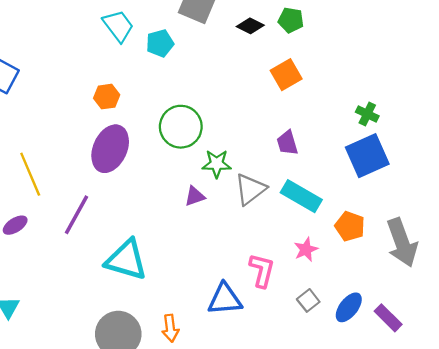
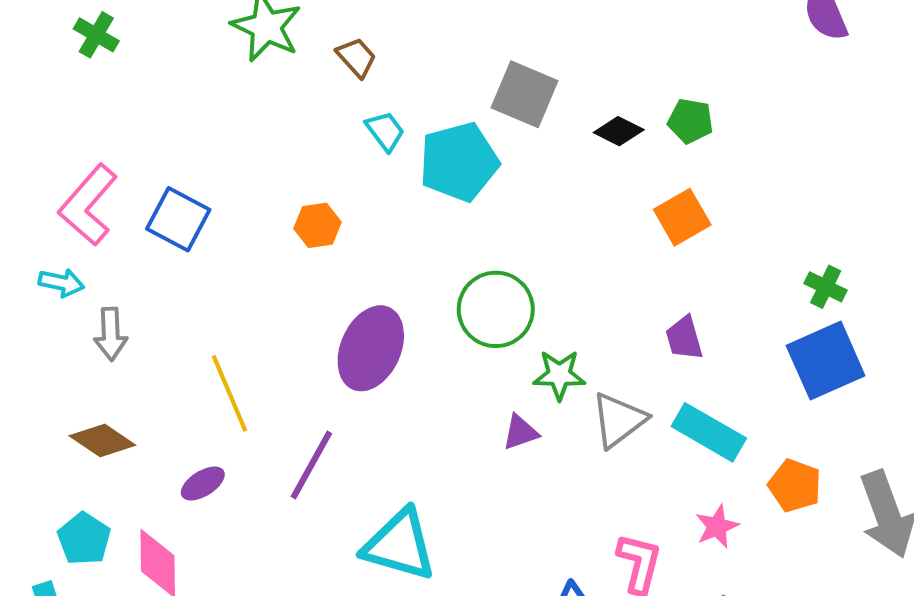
cyan trapezoid: (118, 26) -> (385, 131), size x0.7
cyan pentagon: (160, 43) -> (459, 162), size x1.6
orange hexagon: (107, 97) -> (318, 225), moved

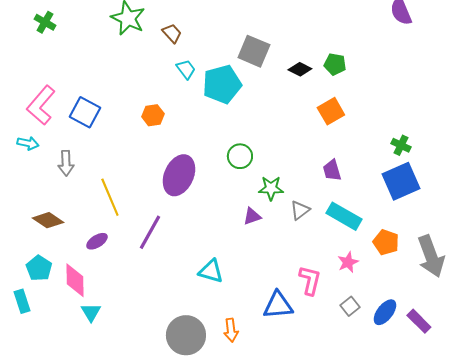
green circle: (496, 309) -> (240, 156), size x0.7
gray arrow: (111, 334) -> (66, 163), moved
gray triangle: (619, 420) -> (300, 210), size x0.7
cyan triangle: (399, 545) -> (211, 271), moved, size x0.7

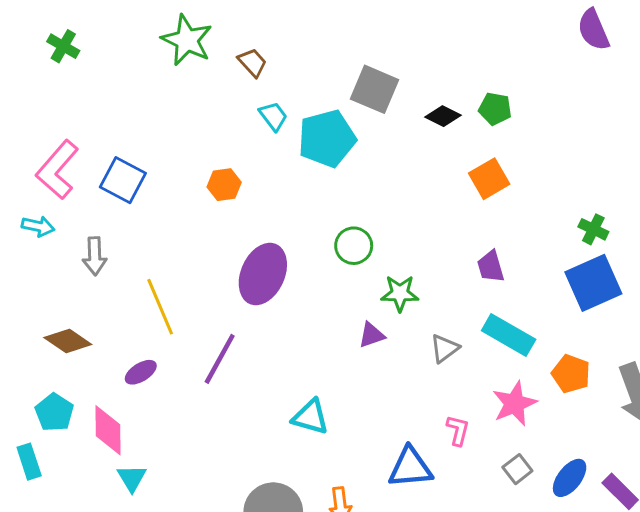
gray triangle: (300, 210) -> (444, 348), moved
pink star: (348, 262) -> (514, 404), size x1.4
pink L-shape: (310, 280) -> (458, 430), size x0.7

